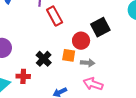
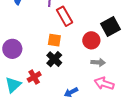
orange square: (69, 55) -> (54, 40), moved
red cross: (23, 76) -> (34, 77), turned -32

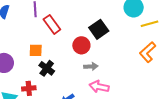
orange square: (54, 40) -> (36, 50), moved
red cross: (34, 77) -> (29, 88), turned 32

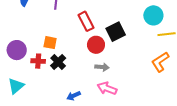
red rectangle: (52, 24) -> (86, 21), moved
red cross: (29, 88) -> (38, 61), moved

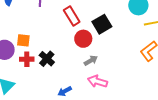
orange square: (50, 43) -> (23, 40), moved
gray arrow: (102, 67) -> (91, 61), turned -32

